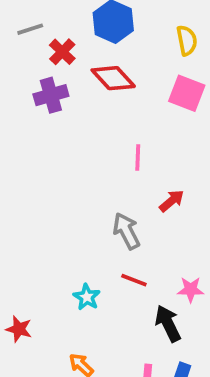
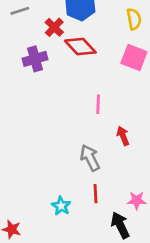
red cross: (62, 52) -> (54, 27), moved
red arrow: (172, 201) -> (123, 136), turned -72
red line: (134, 280) -> (95, 194), turned 66

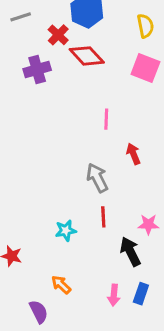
cyan star: (61, 206) -> (66, 230), turned 30

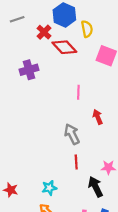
yellow semicircle: (145, 26) -> (87, 29), moved
purple cross: (37, 70) -> (29, 70), moved
cyan star: (66, 230) -> (49, 188), moved

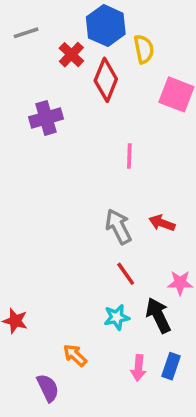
red diamond: (64, 47) -> (106, 80), turned 65
red arrow: (98, 117) -> (162, 223), moved, turned -48
red line: (76, 162) -> (126, 274), turned -32
cyan star: (49, 188) -> (117, 317), moved

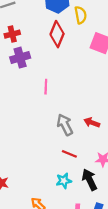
red cross: (71, 55) -> (12, 34), moved, turned 32
pink line: (129, 156) -> (46, 87), moved
red line: (126, 274) -> (69, 154), turned -32

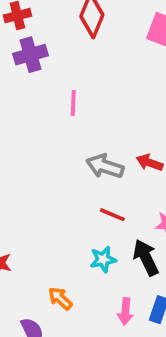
gray arrow: (65, 125) -> (105, 166), turned -45

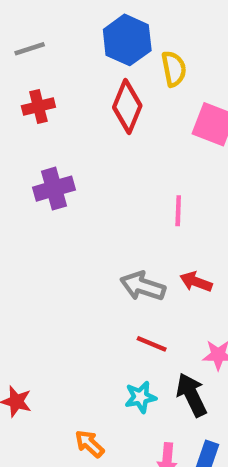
purple cross: (30, 55) -> (54, 189), moved
pink line: (73, 103) -> (178, 211), moved

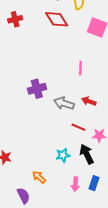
red diamond: (127, 106) -> (57, 19), turned -55
purple cross: (54, 189) -> (37, 89), moved
red line: (152, 344) -> (78, 127), moved

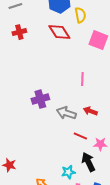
cyan star: (63, 155) -> (68, 172), moved

